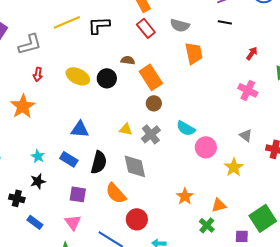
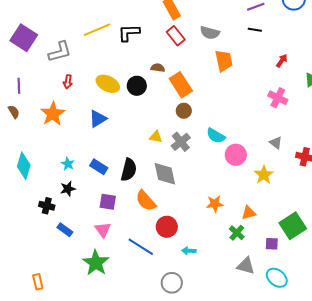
blue triangle: (80, 129) -> (98, 119), moved, turned -36
orange star: (185, 196) -> (215, 204), turned 30

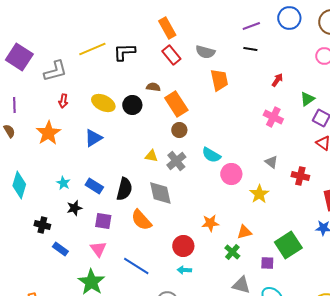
black star: (68, 189) -> (74, 208), moved
red circle: (167, 227) -> (183, 246), moved

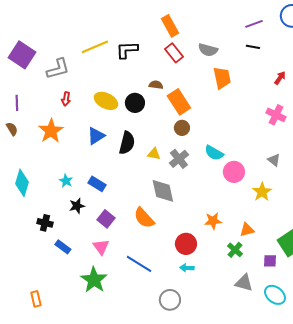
black semicircle: (124, 189) -> (127, 143), moved
purple square: (103, 221) -> (106, 219), turned 30

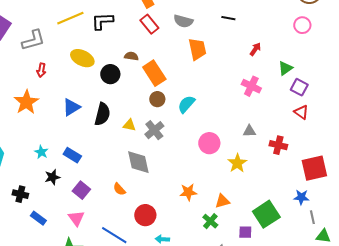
yellow ellipse: (106, 101) -> (82, 58), moved
cyan semicircle: (214, 153) -> (186, 104), moved, turned 102
gray triangle: (274, 160) -> (249, 131), turned -40
orange semicircle: (144, 218) -> (119, 189), size x0.6
red circle: (186, 244) -> (145, 215), moved

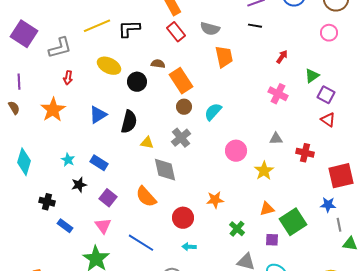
yellow triangle: (129, 125) -> (147, 143), moved
orange semicircle: (119, 189) -> (146, 197), size x1.6
orange triangle: (222, 201) -> (267, 209), moved
red circle: (145, 215) -> (183, 218), moved

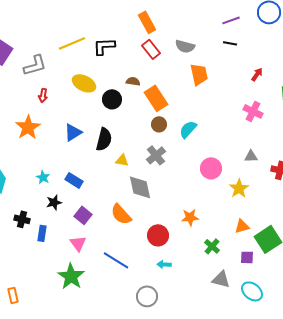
blue rectangle: (65, 226) -> (42, 233), moved, turned 63

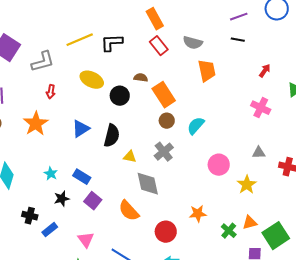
purple square: (83, 215) -> (93, 201), moved
blue rectangle: (42, 233) -> (50, 230), turned 42
green cross: (212, 246) -> (229, 231), moved

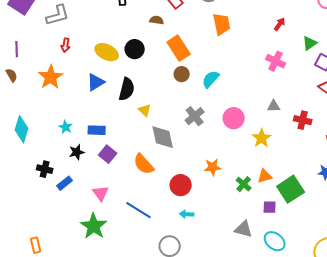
brown semicircle: (141, 78) -> (157, 20), moved
yellow ellipse: (92, 80) -> (107, 52), moved
gray cross: (164, 152) -> (195, 116), moved
yellow triangle: (130, 157) -> (145, 110), turned 32
blue rectangle: (82, 177) -> (97, 130), turned -30

